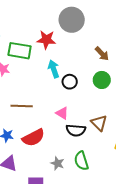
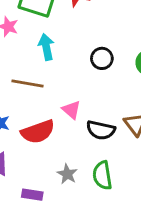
cyan arrow: (54, 69) -> (46, 47), moved
pink triangle: (62, 113) -> (71, 110), moved

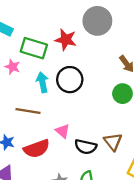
black circle: (102, 58) -> (70, 80), moved, size x1.5

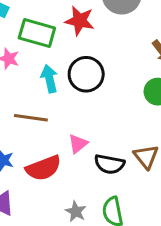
pink triangle: (63, 131) -> (78, 144), turned 42

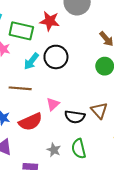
cyan arrow: (49, 79) -> (31, 61), turned -126

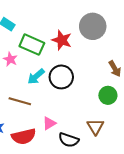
brown triangle: (99, 110) -> (95, 127), moved

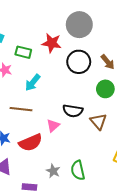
green rectangle: (32, 45) -> (23, 52), size x0.7
black circle: (61, 77) -> (79, 62), moved
black semicircle: (69, 140) -> (73, 111), moved

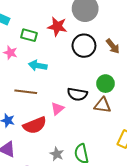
cyan arrow: (33, 83) -> (38, 66), turned 60
green circle: (105, 89) -> (105, 84), moved
brown triangle: (98, 121) -> (103, 105), turned -42

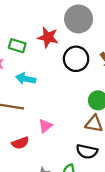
black semicircle: (77, 94) -> (87, 151), moved
red semicircle: (35, 125) -> (20, 143), size x0.7

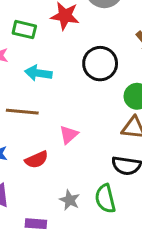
black circle: (76, 59) -> (100, 64), moved

